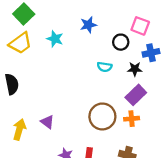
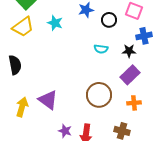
black circle: (121, 42) -> (109, 20), moved
orange cross: (132, 119) -> (134, 103), moved
purple triangle: (47, 122) -> (48, 100), size x1.5

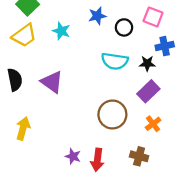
cyan semicircle: (101, 49) -> (115, 61), size x1.6
purple triangle: (48, 100) -> (52, 82), moved
orange cross: (134, 103) -> (153, 124), turned -32

